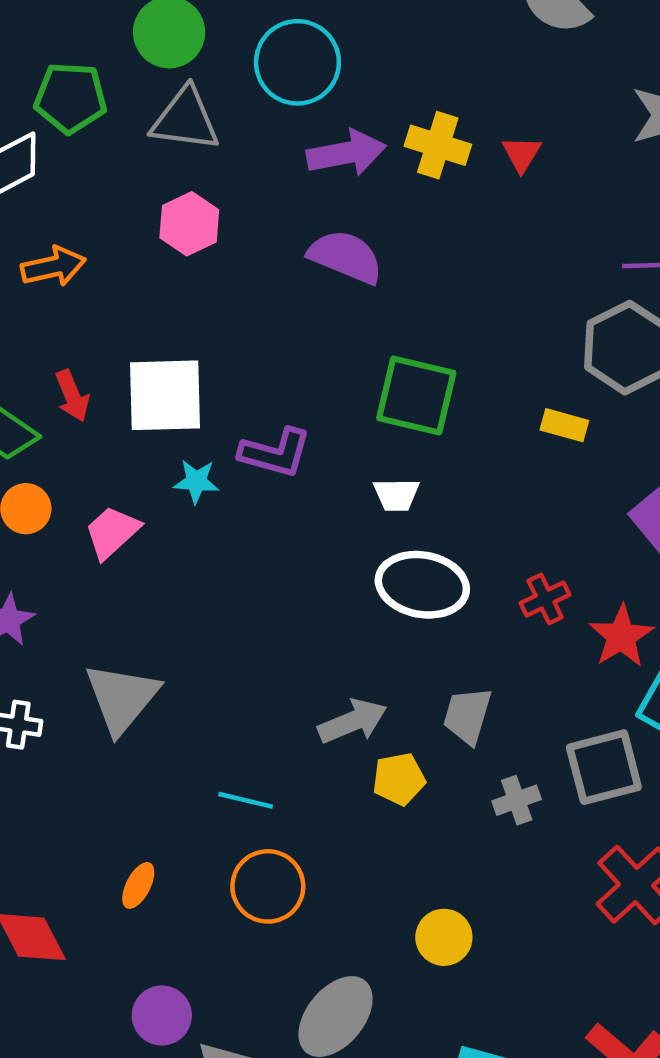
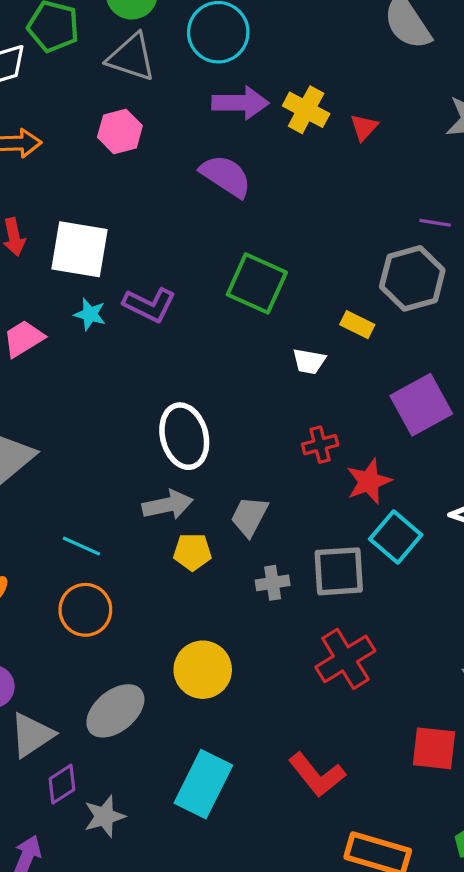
white trapezoid: (396, 495) -> (309, 361), moved
white ellipse: (422, 585) -> (184, 436), moved, turned 54
yellow circle: (444, 937) -> (203, 670), size x1.4

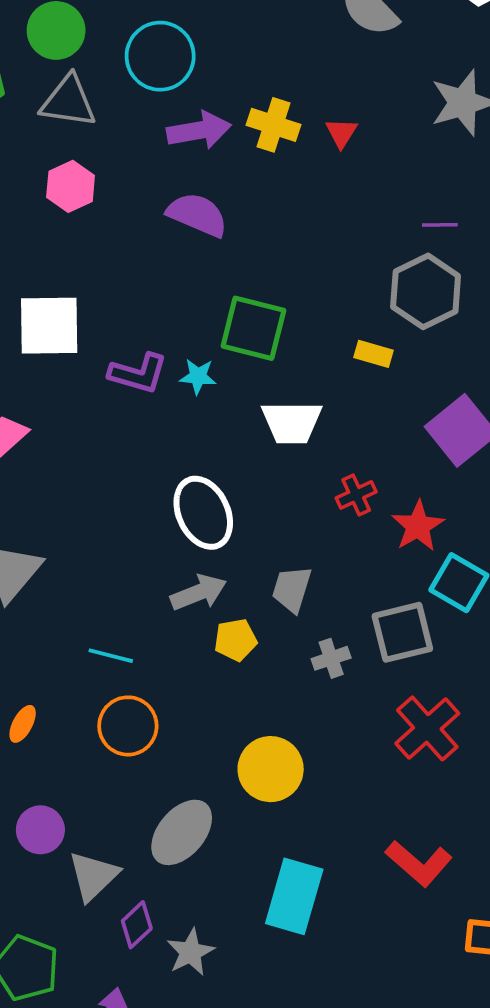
cyan star: (90, 314) -> (198, 376), moved
white trapezoid: (309, 361) -> (292, 422), moved, size x1.6

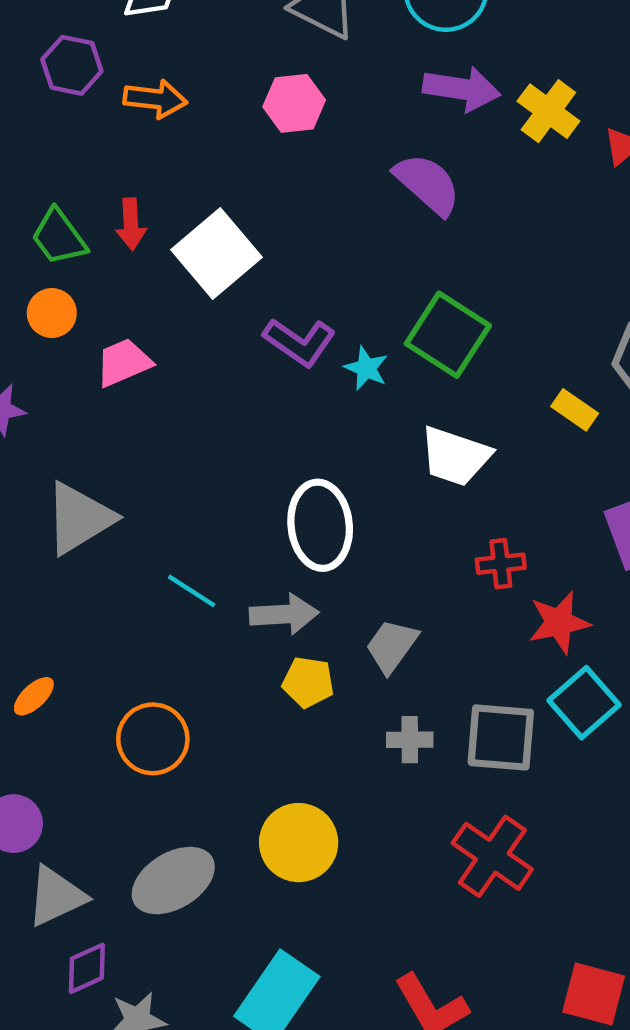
white square: (49, 326) -> (217, 253), turned 32
cyan line: (111, 656) -> (192, 591), moved
red cross: (427, 728) -> (492, 856), turned -32

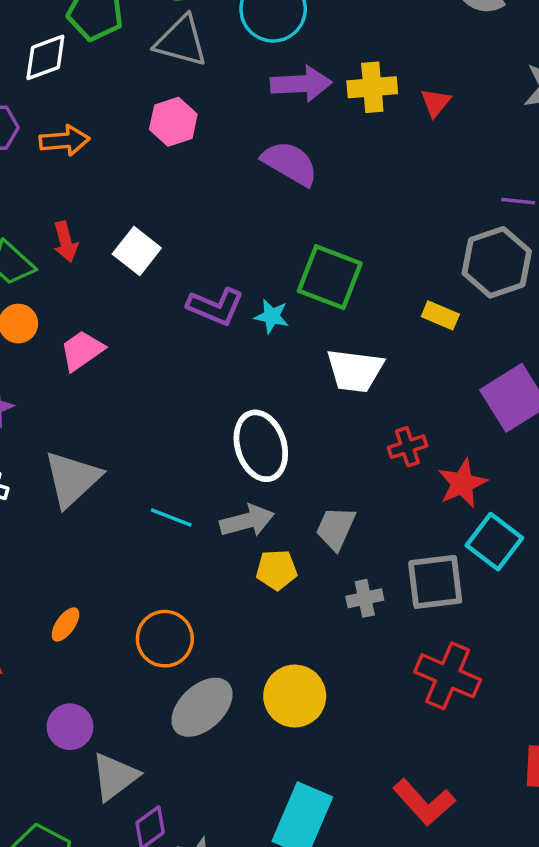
yellow cross: (548, 111) -> (372, 87), turned -30
white square: (217, 253) -> (137, 251), size x0.7
gray ellipse: (173, 881) -> (202, 707), moved

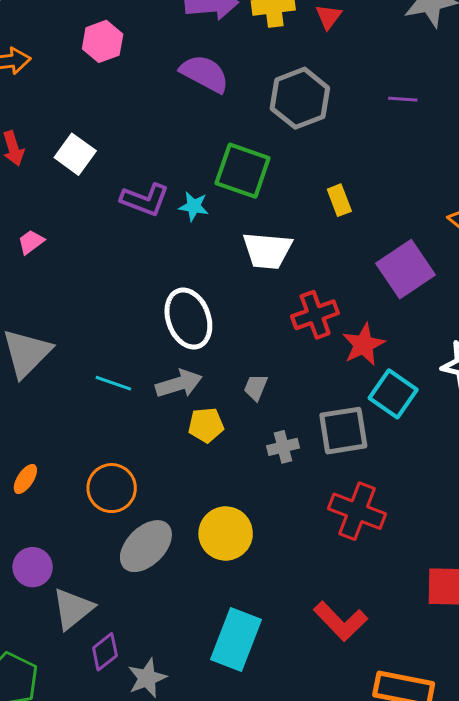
gray hexagon: (497, 262) -> (300, 98), moved
yellow rectangle: (440, 315) -> (339, 200), turned 48
pink trapezoid: (82, 351) -> (31, 242), size x0.7
red cross: (407, 447) -> (315, 315), size x1.4
gray trapezoid: (336, 528) -> (256, 387), size x0.7

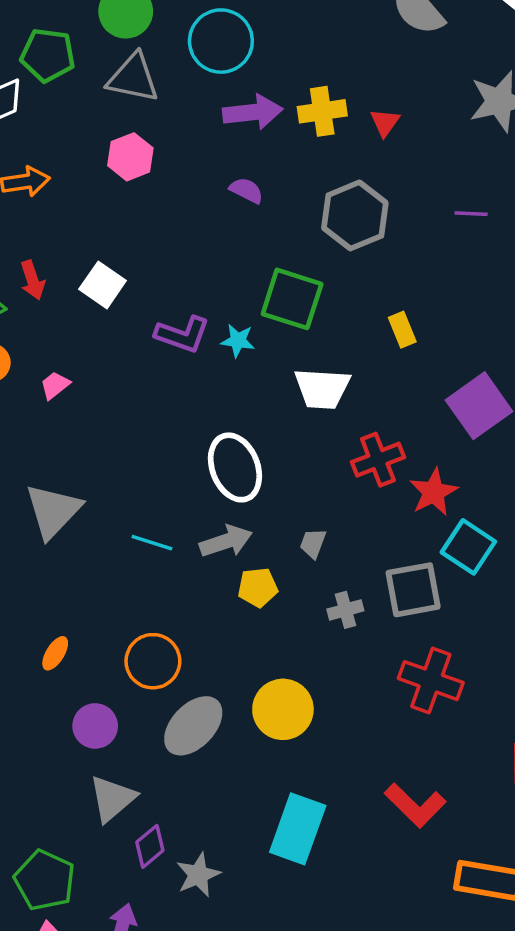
purple semicircle: (205, 74) -> (246, 190), size x0.6
purple circle: (33, 567) -> (95, 726), moved

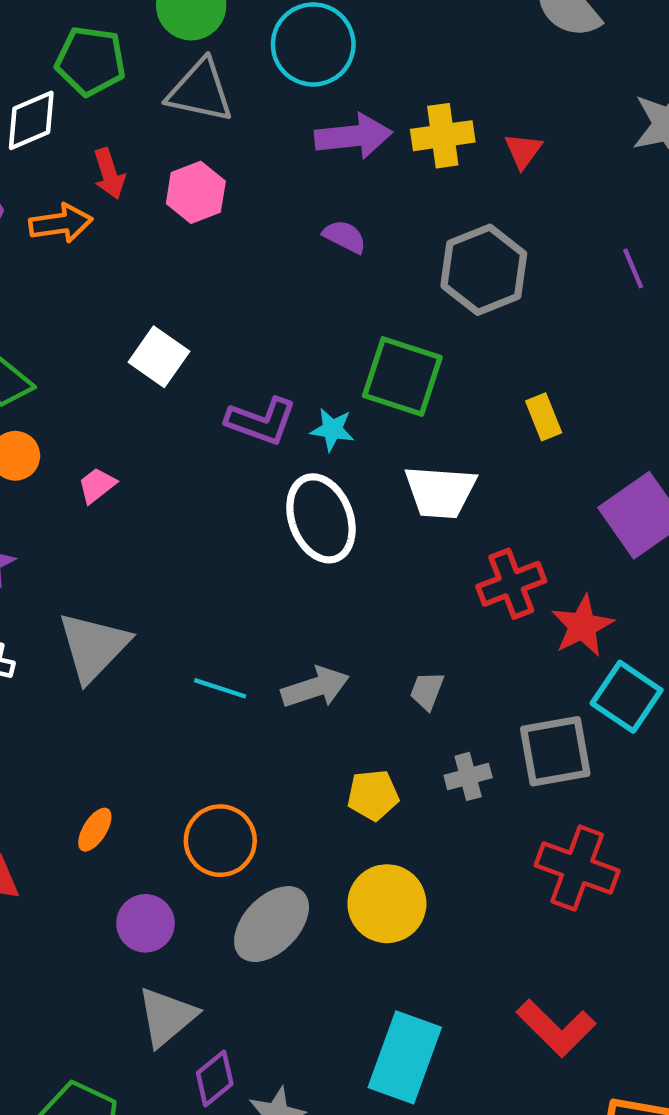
purple line: (471, 214) -> (633, 268), turned 64
red arrow: (32, 280) -> (109, 174), moved
white ellipse: (235, 467) -> (321, 518), moved
yellow pentagon: (258, 587) -> (373, 795), moved

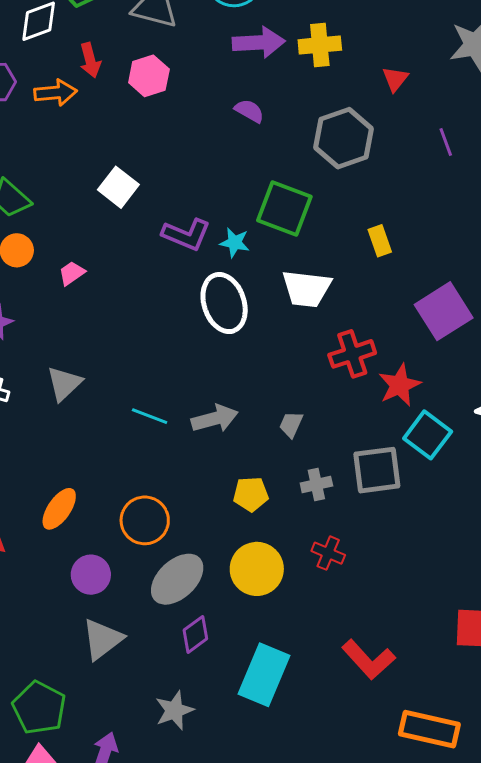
red triangle: (523, 151) -> (395, 79), moved
gray triangle: (93, 647) -> (64, 384), size x0.7
orange ellipse: (95, 830) -> (59, 509), size x1.4
red cross: (577, 868) -> (328, 553), moved, size x0.6
purple diamond: (215, 1078) -> (195, 634), moved

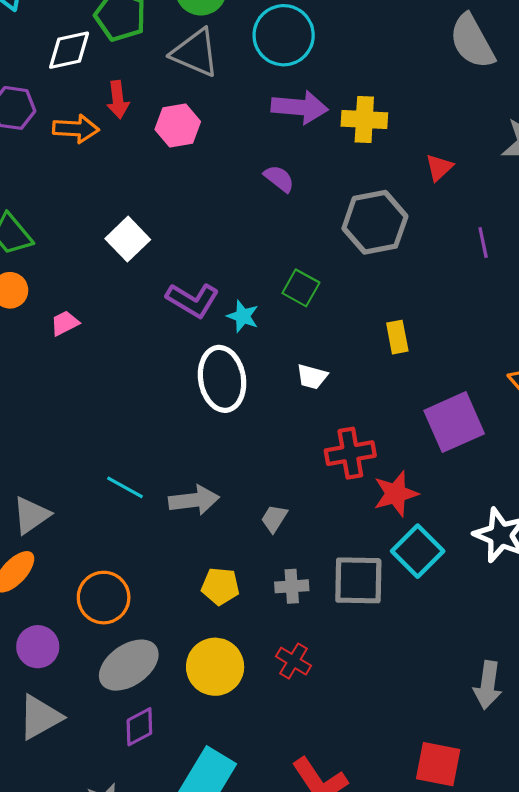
green square: (284, 209) -> (301, 288), size x0.6
white trapezoid: (307, 289) -> (312, 377), size x0.6
gray triangle: (64, 384) -> (31, 515), moved

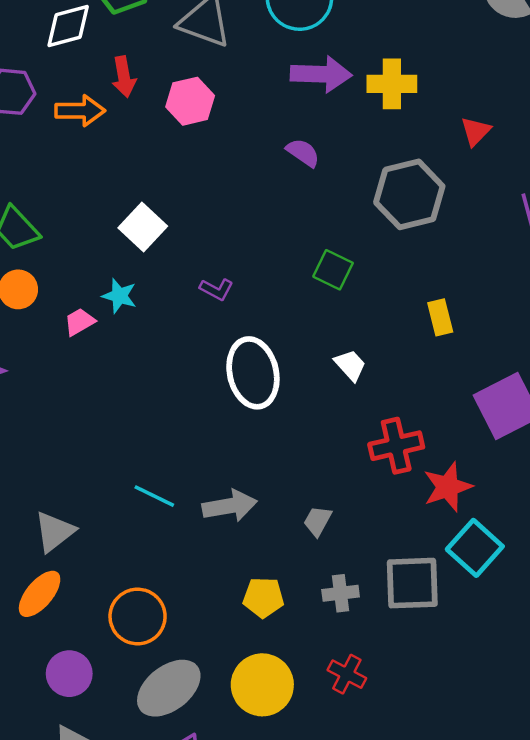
purple L-shape: (193, 300) -> (217, 289), size x0.6
cyan star: (243, 316) -> (119, 296), moved
white trapezoid: (312, 377) -> (350, 365), turned -144

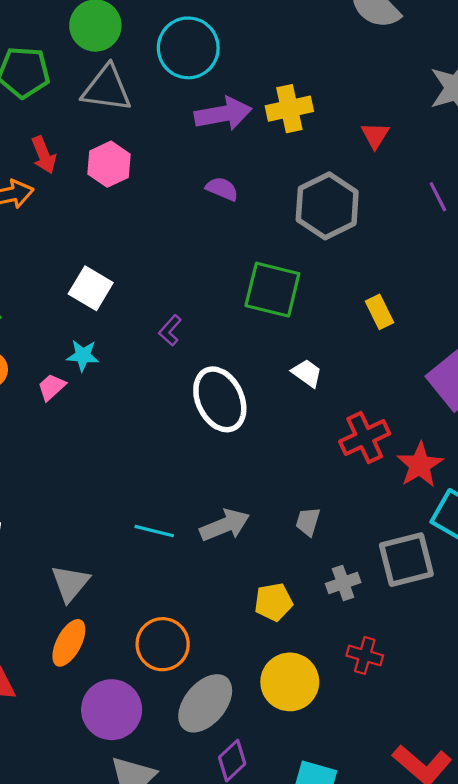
green square: (333, 270) -> (272, 290), size x1.6
purple L-shape: (217, 289) -> (170, 330), turned 116
purple circle: (69, 674) -> (112, 710), size x1.4

